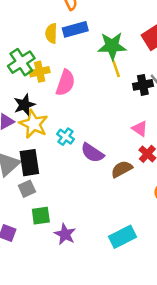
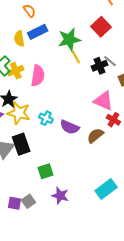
pink triangle: (140, 129) -> (104, 101), size x1.5
gray square: (27, 189) -> (28, 201), moved
green square: (41, 216) -> (45, 171), moved

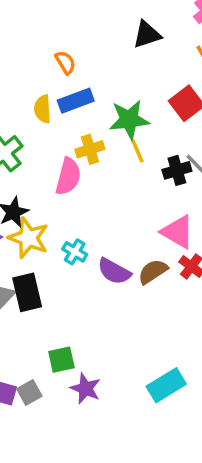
yellow cross: (16, 71) -> (90, 149), moved
brown semicircle: (95, 136) -> (153, 272), moved
green square: (45, 171) -> (61, 360), moved

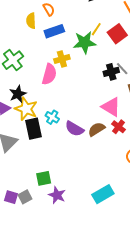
yellow semicircle: (43, 109) -> (31, 21), moved
yellow line: (137, 151) -> (96, 29), moved, turned 56
black rectangle: (27, 292) -> (33, 129), moved

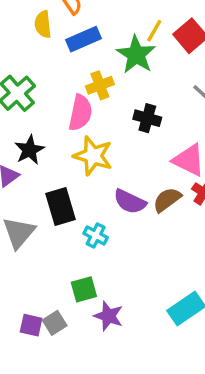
green star: (85, 42) -> (136, 55), turned -30
black cross: (111, 72) -> (147, 118), moved, turned 35
yellow star: (26, 109) -> (93, 156), moved
cyan cross: (52, 117) -> (96, 235), moved

